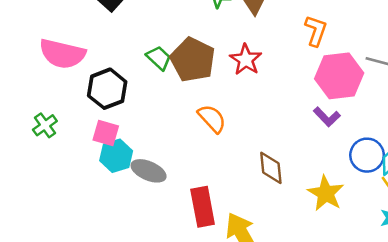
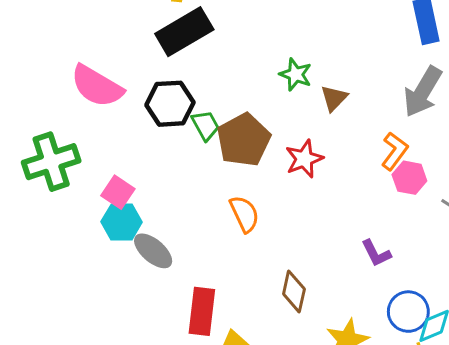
pink hexagon: (339, 76) -> (409, 178), moved, size x0.6
black hexagon: (107, 89) -> (170, 104), moved
green cross: (45, 125) -> (51, 162), size x1.8

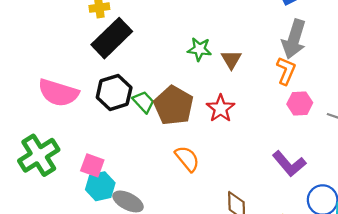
orange L-shape: (395, 151) -> (286, 71), moved
purple L-shape: (376, 253) -> (289, 164), size x1.4

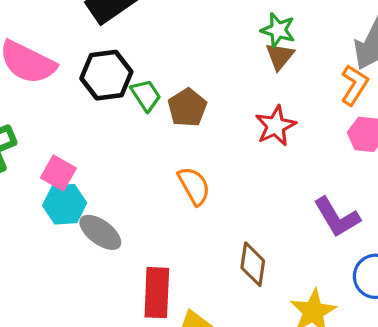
green star: (199, 49) -> (278, 30), moved
brown pentagon: (174, 105) -> (187, 108), size x0.7
red star: (221, 108) -> (276, 126), moved

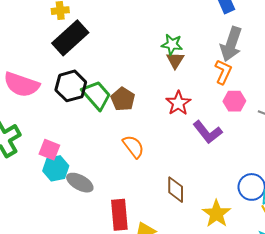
green trapezoid: (146, 95) -> (96, 95), size x1.5
purple L-shape: (337, 217) -> (208, 132), moved

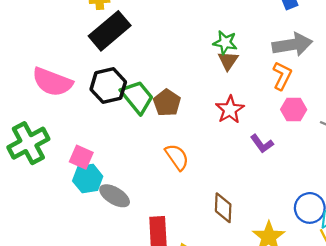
gray arrow: (231, 44) -> (292, 45), turned -120
purple L-shape: (208, 132) -> (262, 144), size x0.7

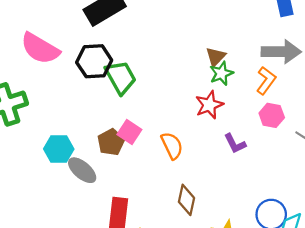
green star: (225, 43) -> (221, 73), moved, turned 30
brown pentagon: (167, 103) -> (111, 142), moved
pink square: (81, 157) -> (129, 132), moved
orange semicircle: (177, 157) -> (172, 146), moved

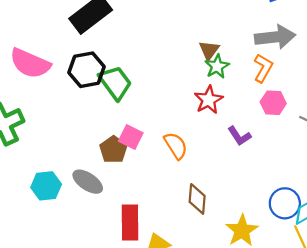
cyan hexagon: (59, 149) -> (46, 186), moved

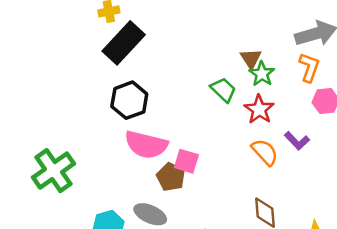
pink semicircle: (30, 63) -> (146, 145), moved
green trapezoid: (115, 83) -> (223, 90), moved, size x0.7
orange semicircle: (176, 146) -> (265, 152), moved

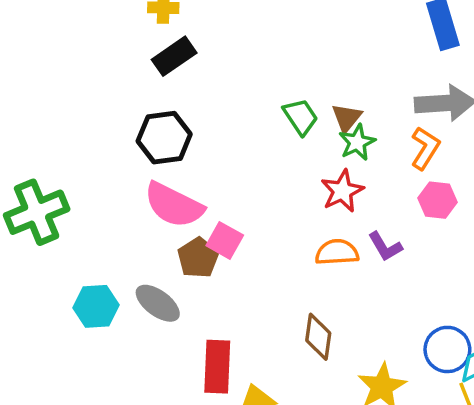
black rectangle: (124, 43) -> (174, 56), size x0.7
green trapezoid: (223, 90) -> (300, 117), moved
orange semicircle: (265, 152) -> (337, 252), turned -64

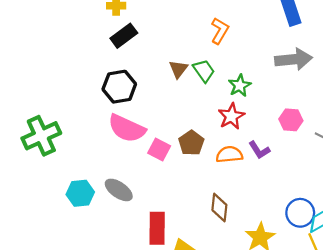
brown triangle: (347, 118) -> (178, 69), moved
orange L-shape: (425, 148) -> (220, 31), moved
brown pentagon: (198, 258) -> (191, 143), moved

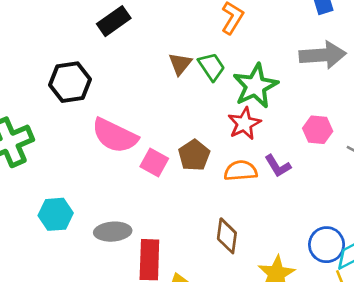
green star: (240, 86) -> (255, 86), size x1.6
black hexagon: (119, 87) -> (70, 82), moved
gray ellipse: (119, 190) -> (113, 232), moved, turned -40

